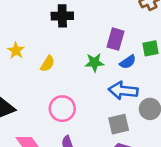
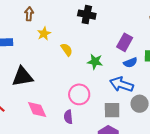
green star: (94, 62) -> (95, 62), moved
yellow semicircle: (48, 64) -> (67, 50), turned -80
pink circle: (62, 109) -> (79, 94), moved

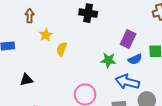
yellow semicircle: (67, 50) -> (62, 49), moved, turned -120
green star: (95, 62) -> (108, 60), moved
black triangle: (22, 77) -> (26, 80), size x0.6

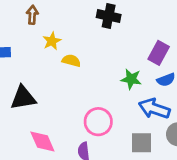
yellow semicircle: (62, 49) -> (71, 61), turned 80
black triangle: (26, 80) -> (23, 98), size x1.5

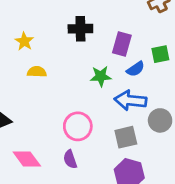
black cross: (109, 16) -> (80, 29), moved
yellow star: (52, 41) -> (24, 41), moved

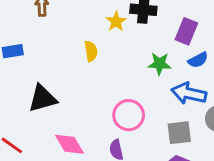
yellow star: (24, 41) -> (116, 22), moved
yellow semicircle: (37, 72) -> (91, 51), turned 72

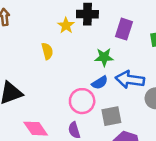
blue semicircle: (198, 60) -> (100, 83), moved
gray square: (179, 133) -> (111, 116), moved

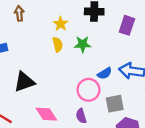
yellow star: (66, 25) -> (61, 24), moved
green star: (104, 57) -> (83, 44), moved

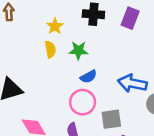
purple rectangle: (127, 25) -> (130, 18), moved
blue semicircle: (105, 73) -> (88, 77), moved

